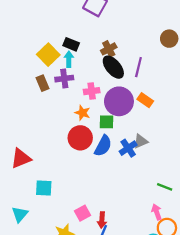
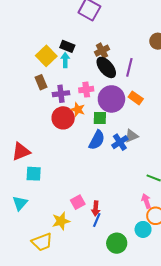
purple cross: (64, 79) -> (61, 94), moved
red circle: (80, 138) -> (63, 118), moved
cyan square: (44, 188) -> (34, 174), moved

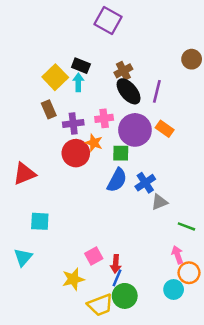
gray triangle: (131, 136) -> (159, 202), moved
red triangle: (21, 152) -> (24, 174), moved
yellow trapezoid: (42, 242) -> (100, 305), moved
green circle: (117, 243) -> (125, 296), moved

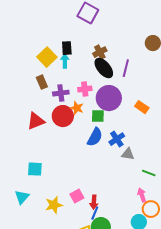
black rectangle: (81, 66) -> (67, 48), turned 64
orange rectangle: (165, 129) -> (142, 107), moved
red triangle: (24, 174) -> (36, 121), moved
gray triangle: (159, 202) -> (128, 154), turned 32
yellow star: (73, 279) -> (54, 205), moved

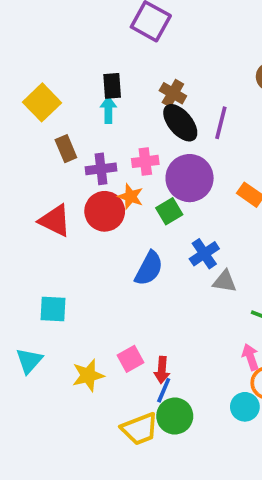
brown cross: (100, 52) -> (173, 93), turned -32
yellow square: (47, 57) -> (42, 102), moved
green square: (98, 116) -> (169, 211), turned -32
red triangle: (36, 121) -> (55, 221), turned 48
blue semicircle: (95, 137) -> (149, 268), moved

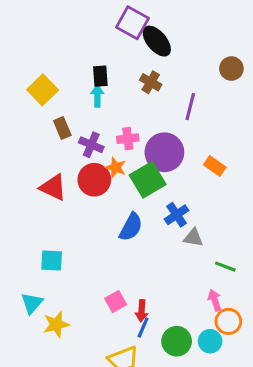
black ellipse: (180, 123) -> (157, 41), moved
purple cross: (101, 169) -> (91, 145), turned 30
green square: (169, 211) -> (148, 180), size x1.6
yellow star: (88, 375) -> (56, 324), moved
green circle: (175, 416) -> (177, 341), moved

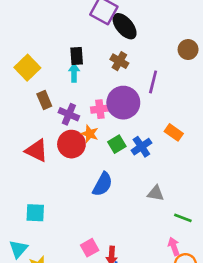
purple circle: (164, 152) -> (123, 103), moved
green square: (148, 180) -> (117, 144), size x0.6
blue cross: (177, 215) -> (141, 147), moved

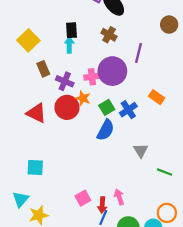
blue semicircle: (103, 184) -> (106, 130), moved
gray triangle: (156, 193) -> (141, 151), turned 49
pink arrow: (174, 246) -> (119, 197), moved

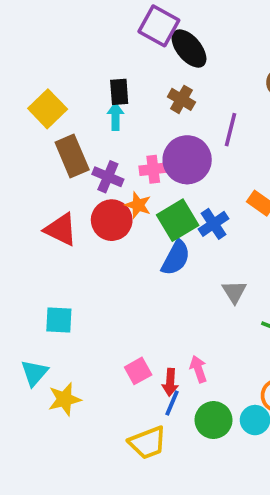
brown rectangle: (43, 69) -> (72, 156), size x1.5
green square: (107, 107) -> (178, 220), size x1.5

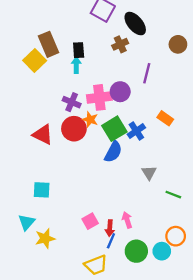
black ellipse: (189, 49) -> (135, 24), moved
brown cross: (181, 99) -> (120, 44), moved, turned 35
brown rectangle: (72, 156) -> (49, 44), moved
purple circle: (187, 160) -> (120, 92), size x0.7
pink cross: (153, 169) -> (99, 97), size x1.5

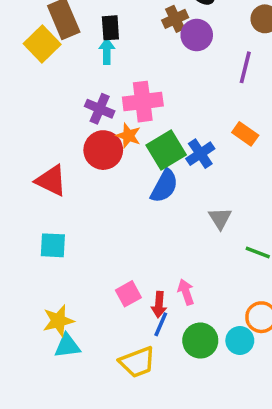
purple line: (147, 73) -> (245, 67), moved
purple circle: (120, 92) -> (197, 35), moved
red triangle: (43, 134) -> (51, 181), moved
cyan triangle: (27, 222) -> (67, 346), moved, turned 42

